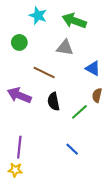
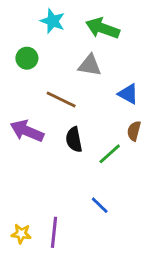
purple line: (19, 147) -> (54, 232), moved

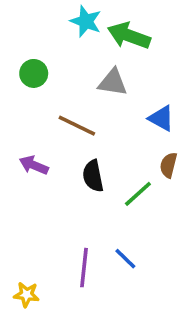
cyan star: (53, 21) -> (86, 21), moved
purple arrow: (27, 131) -> (34, 165), size x0.7
purple line: (54, 232) -> (84, 268), moved

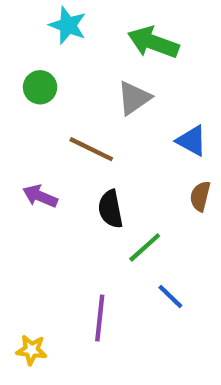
cyan star: (86, 21) -> (68, 25), moved
gray triangle: (113, 82) -> (134, 98), turned -44
green line: (138, 194) -> (145, 247), moved
blue line: (125, 259) -> (170, 297), moved

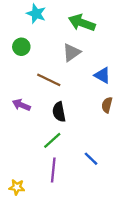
green line: (145, 247) -> (52, 140), moved

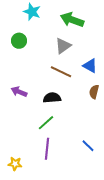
brown line: (49, 80) -> (61, 72), moved
black semicircle: (59, 112) -> (52, 98), turned 96
blue line: (91, 159) -> (88, 146), moved

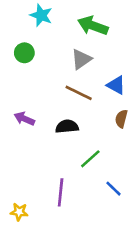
green line: (46, 123) -> (90, 159), moved

